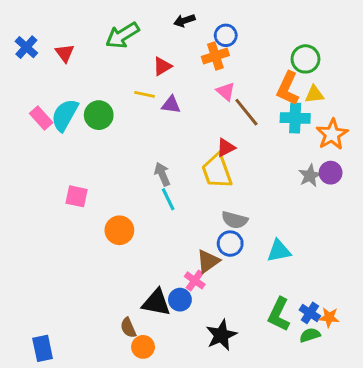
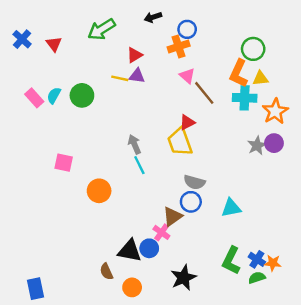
purple triangle: (171, 105) -> (137, 76), moved
cyan semicircle: (65, 115) -> (54, 95), size x0.6
orange circle: (143, 347) -> (132, 287), moved

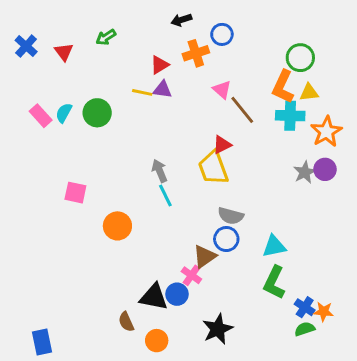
green arrow: (102, 29) -> (106, 37), moved, size x0.6
orange cross: (179, 46) -> (196, 53), moved
green L-shape: (231, 261) -> (274, 283), moved

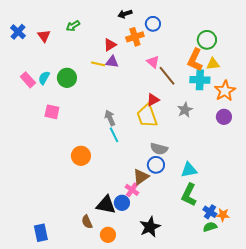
gray star: (305, 172) -> (185, 110), moved
pink square: (75, 193) -> (52, 112), moved
blue rectangle: (42, 342) -> (41, 233), moved

